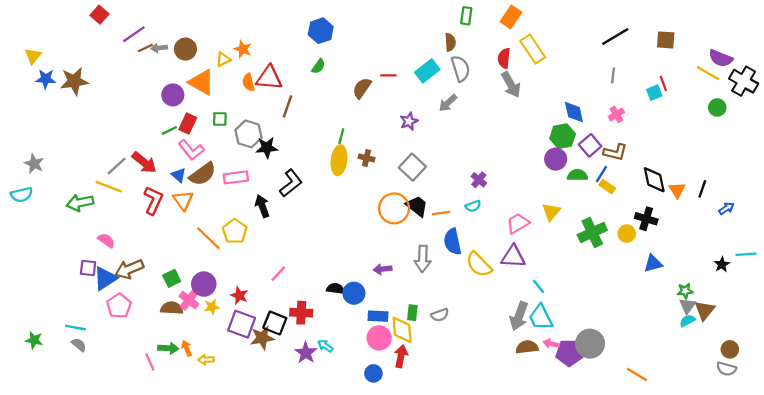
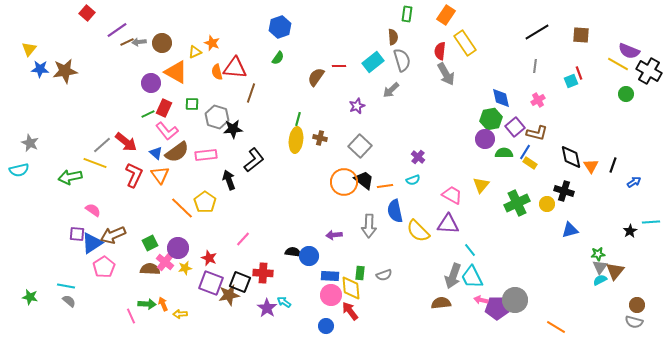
pink trapezoid: (518, 223) -> (452, 195), turned 60
brown semicircle: (527, 347) -> (441, 303), moved
red arrow: (401, 356) -> (350, 311), turned -48

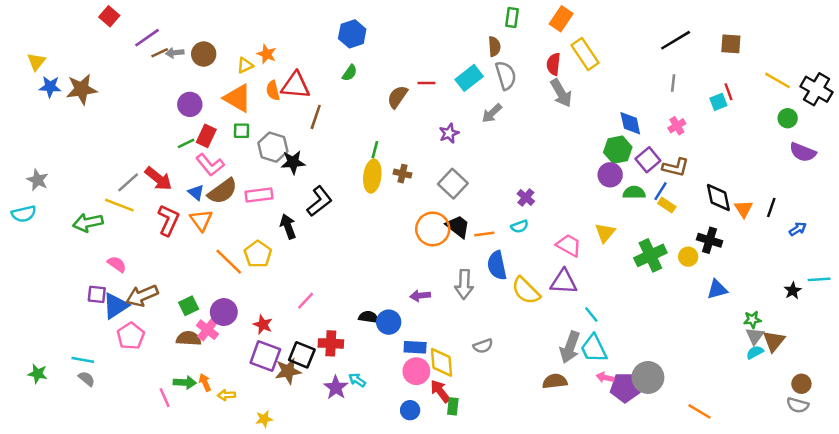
purple semicircle: (629, 51) -> (803, 152), moved
orange triangle: (176, 72) -> (238, 98), moved
yellow star: (185, 268) -> (264, 419), moved
green rectangle: (360, 273) -> (453, 406), moved

